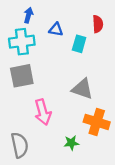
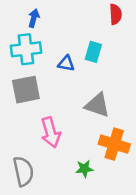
red semicircle: (98, 24) -> (116, 14), moved
blue triangle: (56, 30) -> (66, 64), moved

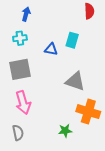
cyan cross: (26, 49) -> (20, 38), size x0.6
pink arrow: (51, 132) -> (23, 103), moved
gray semicircle: (23, 171) -> (18, 133), size x0.7

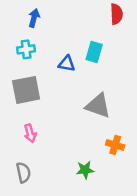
pink arrow: (23, 103) -> (30, 133), size x0.6
orange cross: (88, 112) -> (115, 145), size x0.6

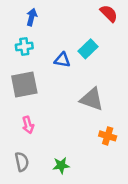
red semicircle: (116, 14) -> (109, 13), turned -42
cyan rectangle: (94, 52) -> (88, 49), turned 30
green star: (85, 170) -> (61, 165), moved

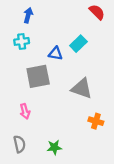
gray square: (24, 84) -> (38, 76), moved

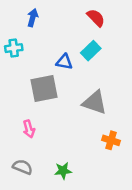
red semicircle: (97, 12) -> (96, 18), moved
cyan cross: (22, 41) -> (14, 48), moved
gray semicircle: (19, 144) -> (23, 167), turned -56

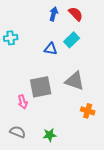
blue arrow: (33, 18) -> (54, 14), moved
gray square: (44, 89) -> (41, 87), moved

